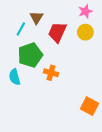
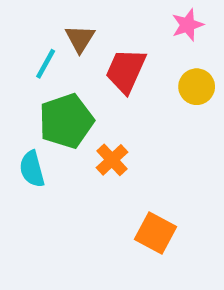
yellow circle: (85, 32) -> (197, 87), moved
orange cross: (51, 73) -> (112, 160), turned 32
orange square: (90, 106) -> (155, 233), moved

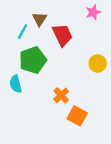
red trapezoid: (126, 71) -> (62, 35), turned 130
yellow circle: (197, 87) -> (98, 63), moved
orange cross: (112, 160) -> (61, 95), moved

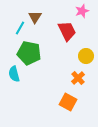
red trapezoid: (62, 35) -> (67, 31), moved
green pentagon: (33, 60) -> (29, 53), turned 30
orange cross: (61, 95) -> (78, 78), moved

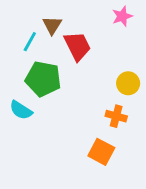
red trapezoid: (67, 31) -> (77, 46), moved
cyan semicircle: (14, 74) -> (21, 110), turned -42
orange cross: (78, 78) -> (116, 116), turned -32

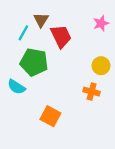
pink star: (122, 16) -> (101, 23), moved
orange square: (101, 152) -> (50, 116), moved

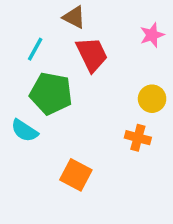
brown triangle: (41, 20) -> (74, 17), moved, turned -35

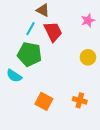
cyan line: (35, 49) -> (31, 29), moved
orange cross: (138, 138) -> (80, 100), moved

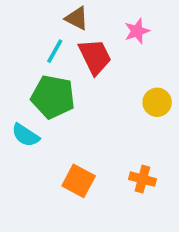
pink star: (88, 20) -> (137, 31), moved

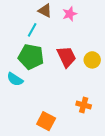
pink star: (137, 31) -> (70, 14), moved
red trapezoid: (95, 57) -> (66, 57), moved
orange square: (79, 181) -> (46, 121), moved

